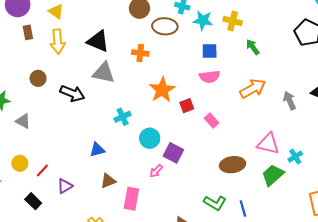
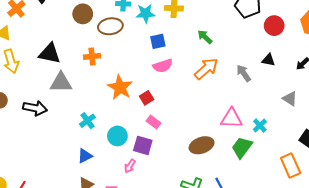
green arrow: (253, 47) -> (205, 37), moved
pink rectangle: (211, 120) -> (153, 122), moved
blue triangle: (97, 150) -> (85, 156), moved

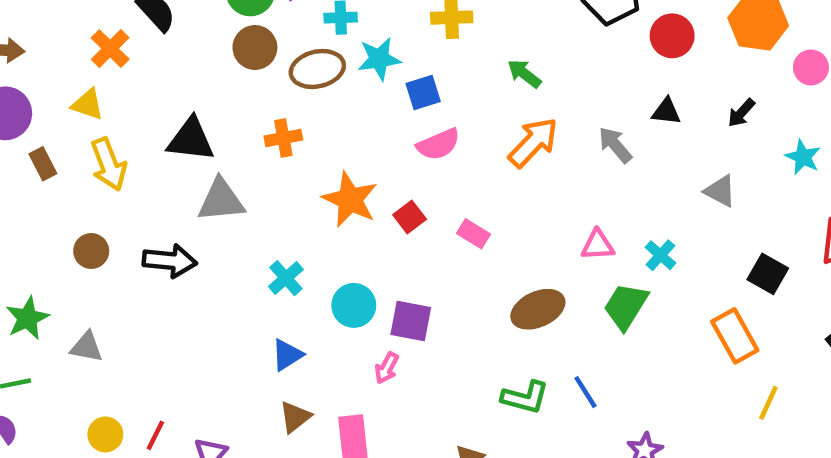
cyan star: (146, 13) -> (379, 59), moved
pink triangle: (231, 118) -> (598, 245), size x0.7
pink rectangle: (153, 122) -> (473, 234), moved

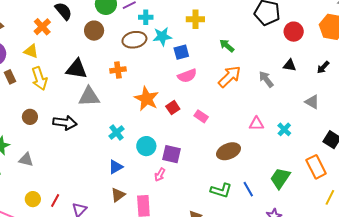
brown circle: (255, 47) -> (94, 31), moved
green trapezoid: (626, 306) -> (280, 178), moved

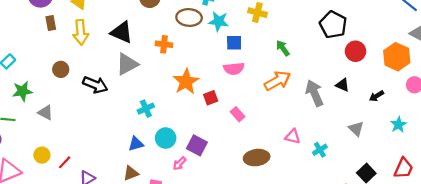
gray arrow: (266, 79) -> (315, 93), size x1.4
gray triangle: (89, 97) -> (127, 64), turned -40
cyan circle: (146, 146) -> (166, 138), moved

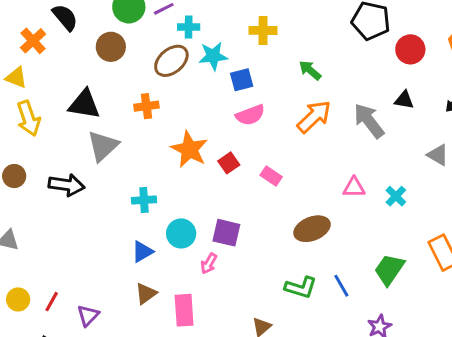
brown ellipse: (189, 17) -> (171, 61), turned -30
cyan cross: (146, 109) -> (144, 200), turned 35

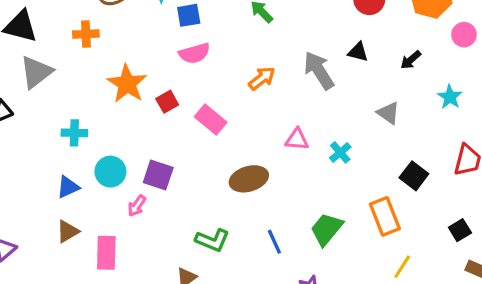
orange arrow: (314, 117) -> (262, 78), moved, size x0.7
pink rectangle: (271, 176) -> (211, 120), size x1.4
green L-shape: (301, 287) -> (212, 240), moved

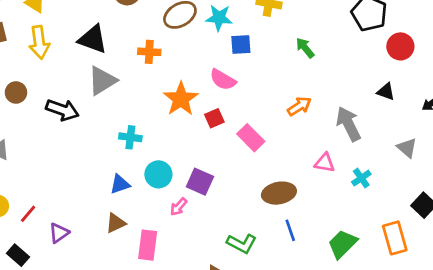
pink semicircle: (194, 53) -> (223, 80), moved, turned 40
gray arrow: (319, 70) -> (348, 124), moved
blue line: (274, 242) -> (290, 230), moved

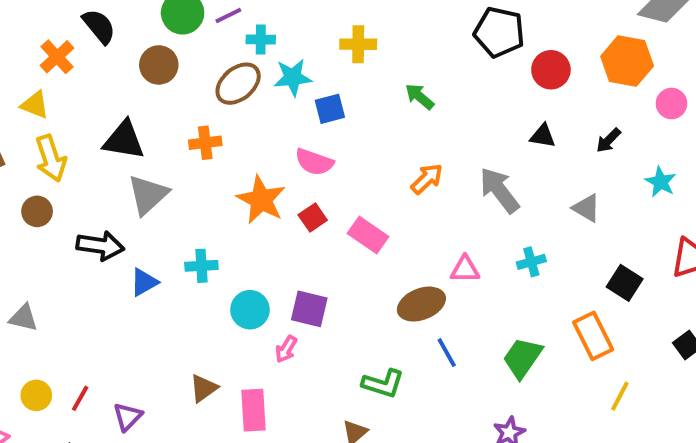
brown circle: (16, 92) -> (37, 211), moved
pink triangle: (325, 163) -> (465, 269), moved
cyan cross: (361, 178) -> (531, 262), turned 30
blue triangle: (120, 184) -> (144, 282), moved

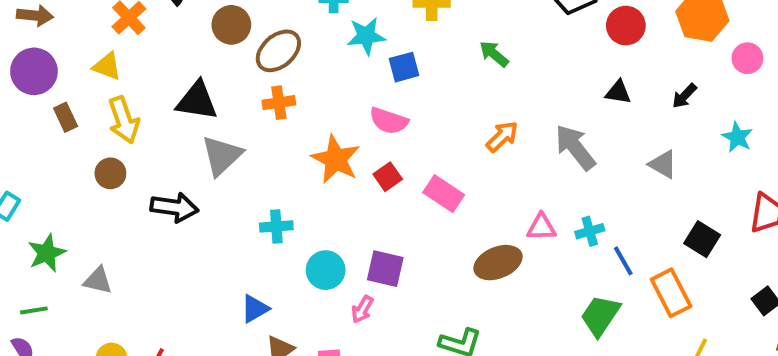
brown ellipse: (238, 84) -> (278, 51), moved
cyan cross: (531, 262) -> (590, 231), moved
blue triangle: (144, 282) -> (255, 309), moved
blue line: (447, 353) -> (623, 261), moved

